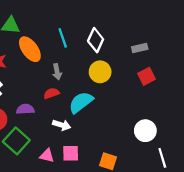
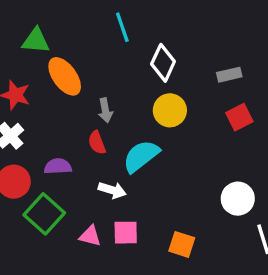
cyan line: (63, 38) -> (122, 27), moved
red semicircle: (51, 93) -> (97, 143), turned -91

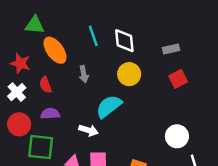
cyan line: (122, 27) -> (93, 36), moved
white diamond: (163, 63) -> (124, 41), turned -30
red semicircle: (97, 143) -> (45, 85), moved
green square: (44, 214) -> (41, 147), turned -36

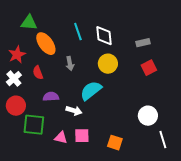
red star: (20, 63) -> (17, 55), turned 30
purple semicircle: (50, 114) -> (51, 97), moved

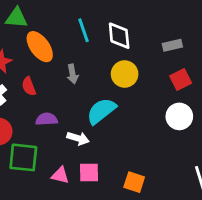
white circle: (148, 116) -> (179, 116), moved

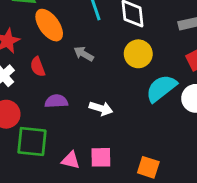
gray arrow: (73, 74) -> (84, 54), turned 132
cyan semicircle: (101, 111) -> (161, 88), moved
white arrow: (78, 138) -> (101, 108), moved

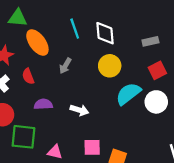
gray arrow: (84, 54) -> (65, 66), turned -91
pink square: (101, 157) -> (92, 147), moved

